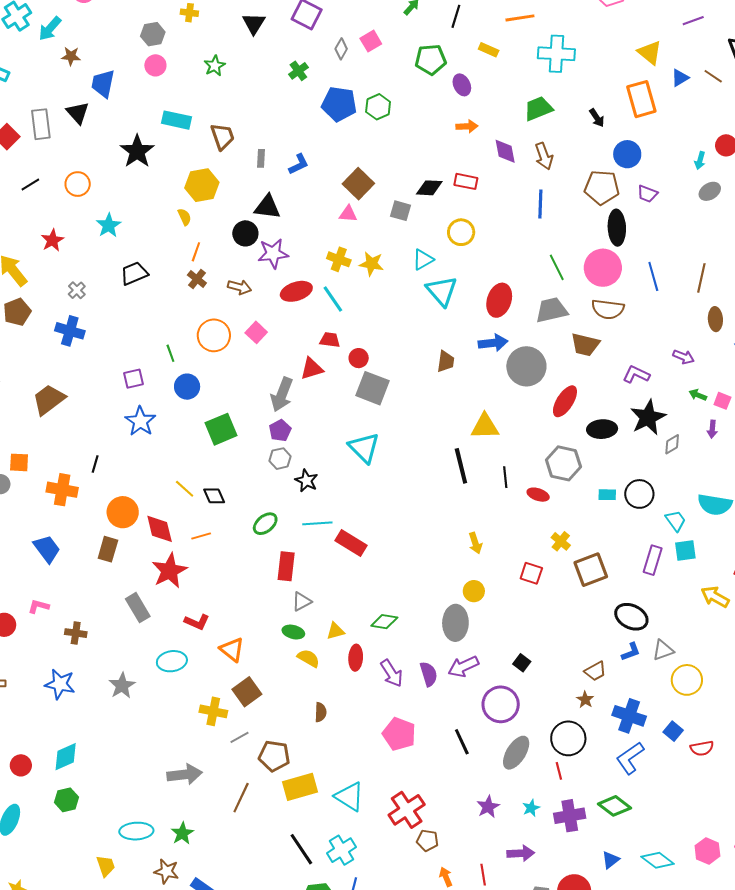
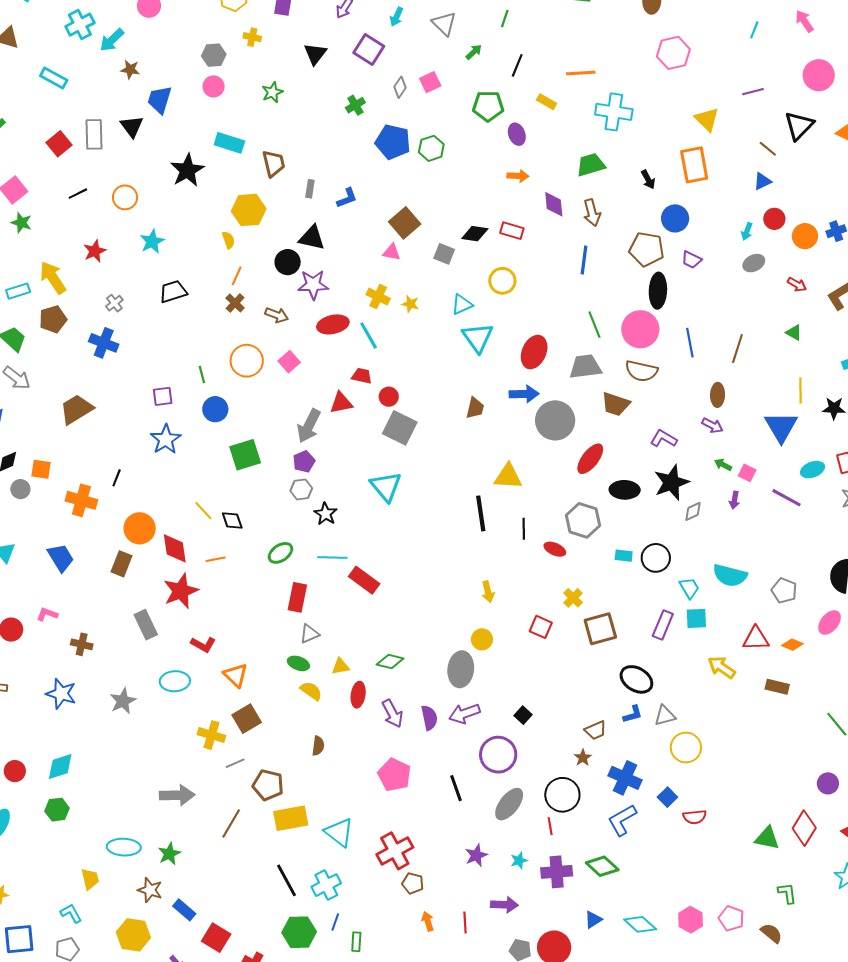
blue triangle: (680, 78) -> (762, 181), moved
yellow star: (372, 264) -> (410, 304), size x0.7
brown ellipse: (715, 319) -> (718, 395), moved

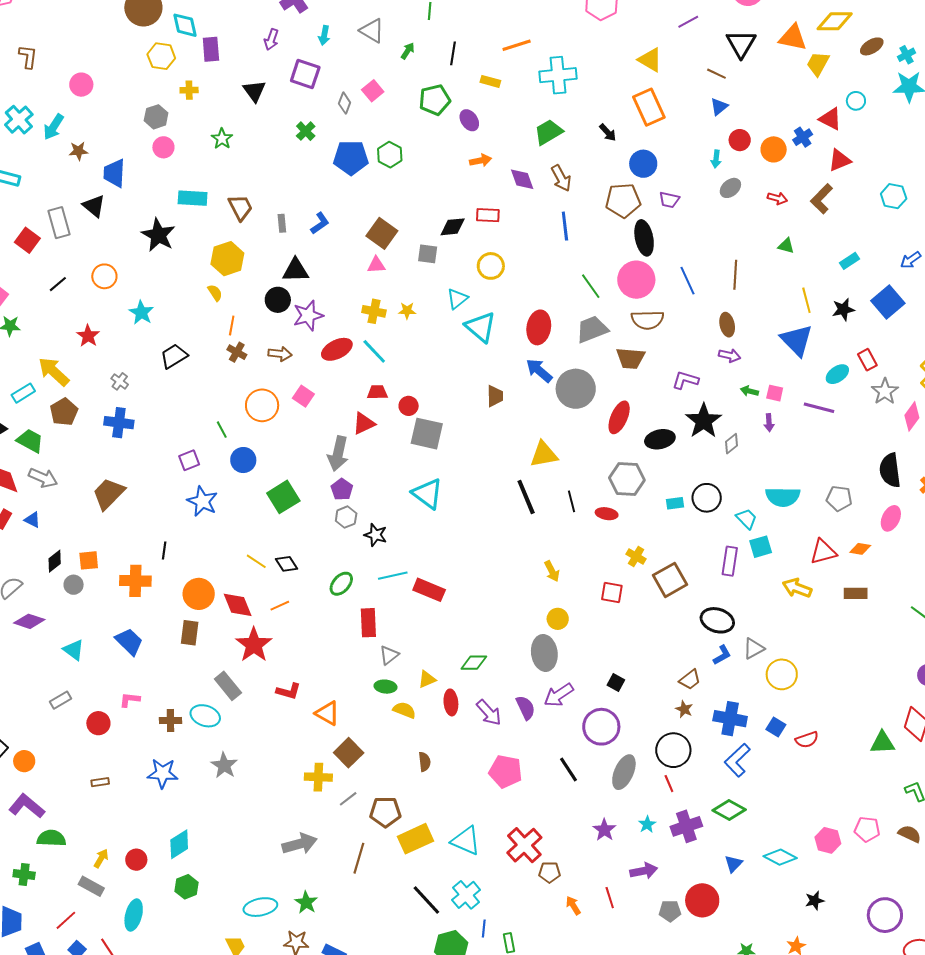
blue arrow: (524, 394) -> (539, 371), turned -124
cyan ellipse: (175, 681) -> (205, 716), moved, turned 36

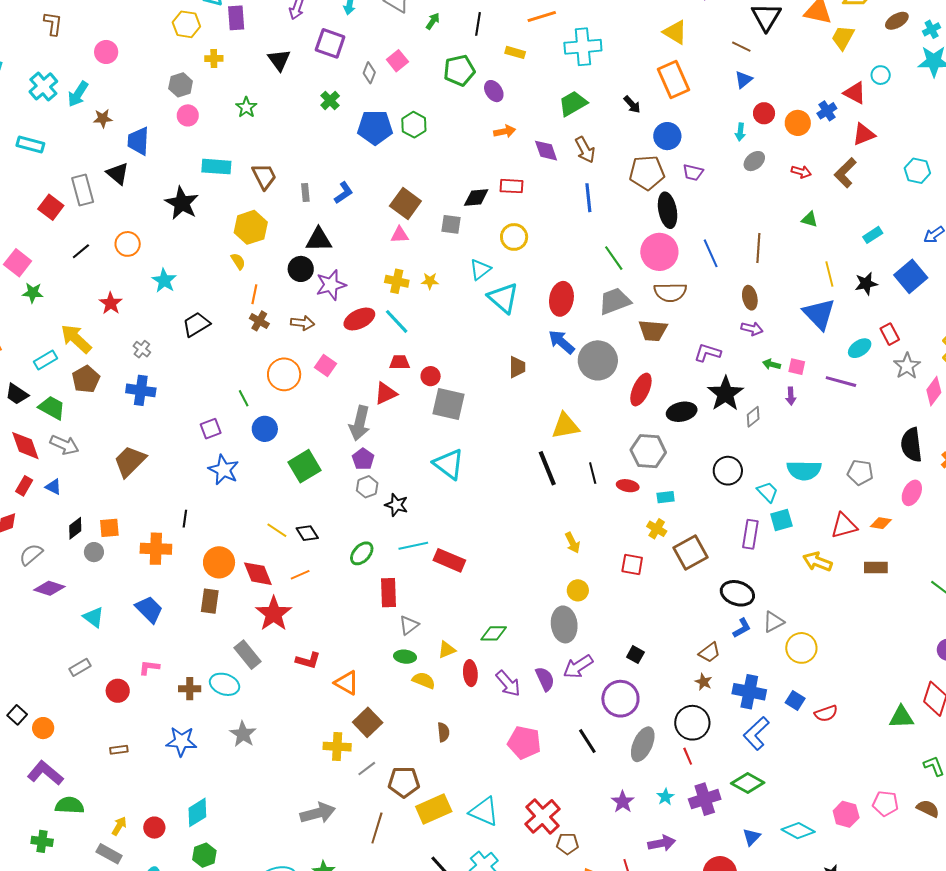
cyan rectangle: (675, 503) -> (666, 497), moved

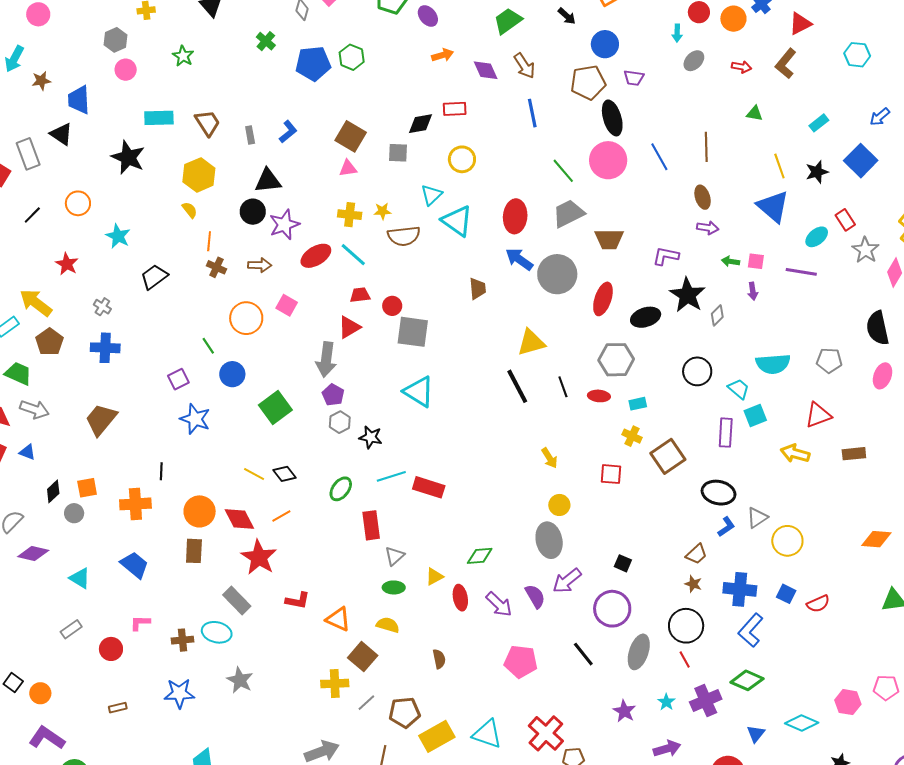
brown semicircle: (670, 292) -> (404, 236), moved
orange diamond: (881, 523) -> (876, 539), moved, size x1.4
yellow semicircle: (424, 680) -> (388, 625), moved

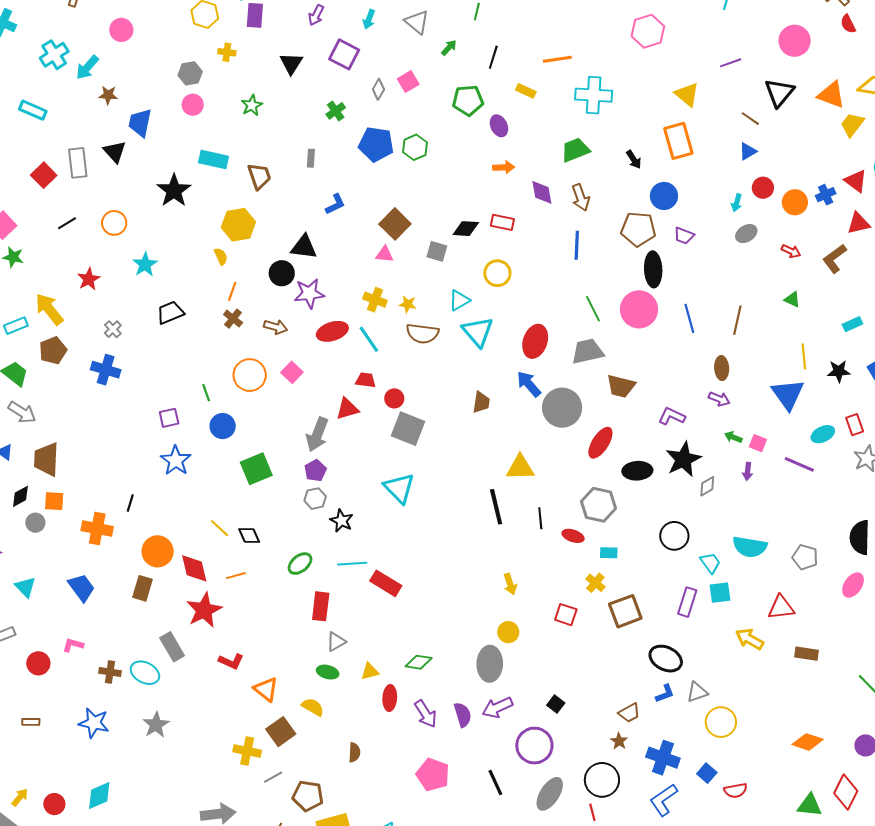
gray rectangle: (250, 135) -> (311, 158), moved
brown trapezoid: (101, 419) -> (46, 459), moved, turned -51

